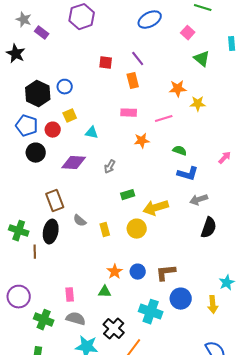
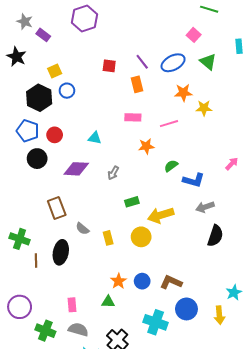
blue ellipse: (150, 20) -> (173, 63), moved
yellow square: (70, 116) -> (55, 71), moved
green semicircle: (180, 151) -> (171, 166), moved, turned -56
black ellipse: (51, 232) -> (61, 252), moved
brown L-shape: (166, 273) -> (171, 282), turned 30

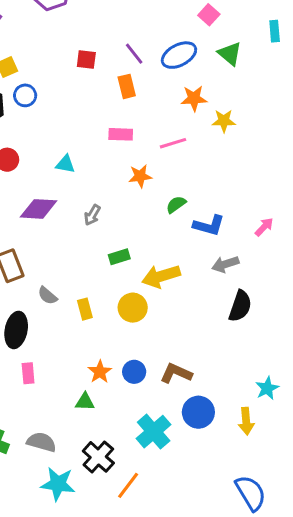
pink arrow: (232, 164) -> (264, 227), moved
pink rectangle: (72, 305) -> (28, 373), moved
cyan cross: (156, 322) -> (154, 432), turned 30

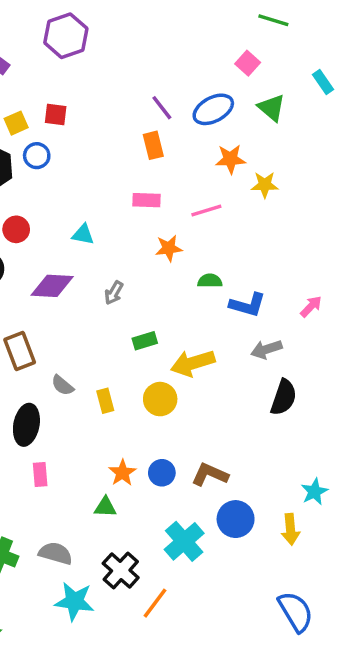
cyan rectangle: (275, 31) -> (323, 82), turned -30
red square: (86, 60) -> (56, 115), moved
green semicircle: (176, 204) -> (210, 281), turned 36

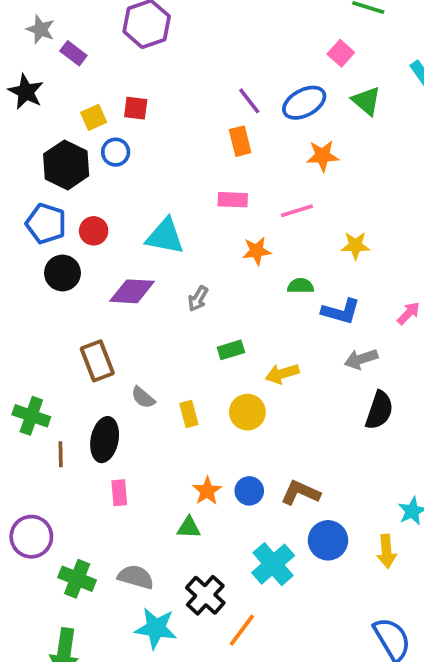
yellow star: (265, 185) -> (355, 246), moved
cyan triangle: (83, 234) -> (165, 236), size x1.6
yellow arrow: (193, 363) -> (282, 374), size x0.7

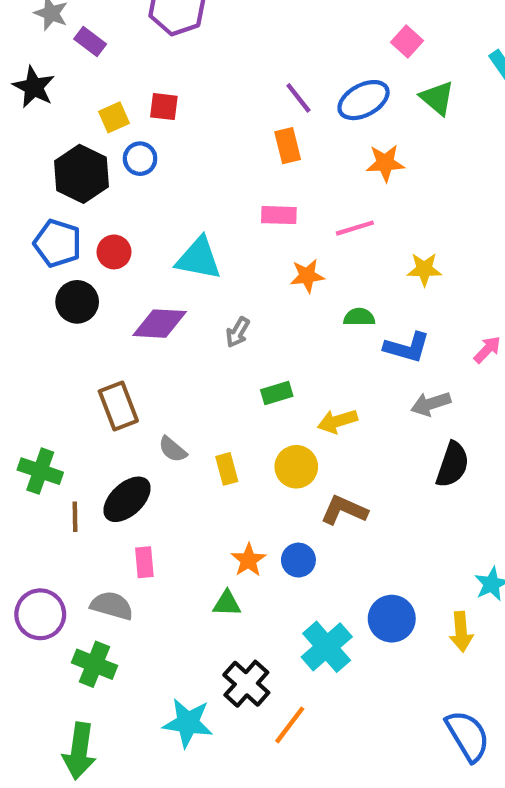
black ellipse: (105, 440) -> (127, 499), turned 36
brown L-shape: (301, 493) -> (344, 510), moved
gray semicircle: (136, 577) -> (112, 606), moved

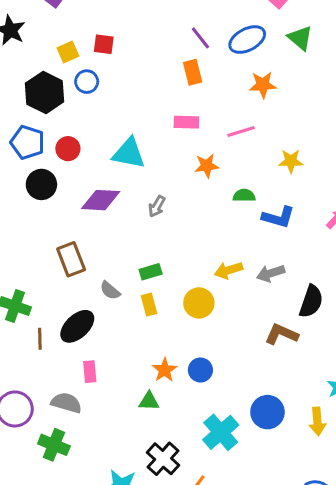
green rectangle: (277, 393) -> (151, 272), moved
gray arrow: (431, 404) -> (271, 273), moved
brown L-shape: (344, 510) -> (282, 334), moved

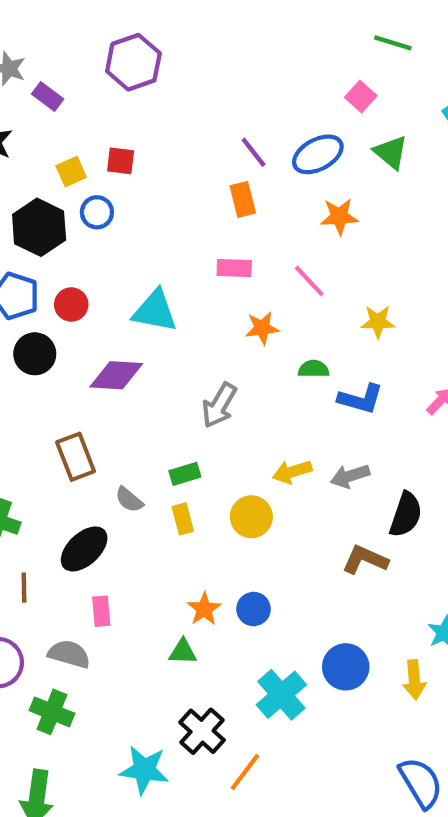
pink line: (241, 131) -> (309, 281), turned 64
gray arrow: (157, 206) -> (219, 405), moved, size x1.5
brown line: (40, 339) -> (24, 588), moved

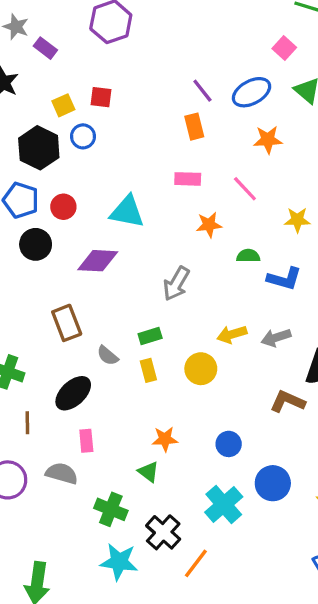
orange star: (204, 609) -> (165, 439), turned 30
blue circle: (254, 609) -> (229, 444), moved
green triangle: (183, 652) -> (148, 472), turned 35
green cross: (52, 712) -> (111, 509), moved

